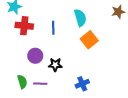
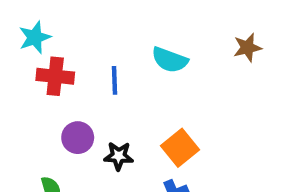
cyan semicircle: (80, 18) -> (170, 60), turned 126
orange square: (89, 40) -> (180, 148), moved

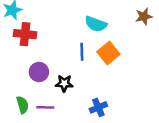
blue line: (114, 80) -> (82, 52), moved
orange square: (180, 148) -> (108, 53), moved

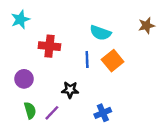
red cross: (25, 34) -> (49, 46), moved
purple circle: (39, 72) -> (24, 79), moved
purple line: (45, 107) -> (52, 113), turned -49

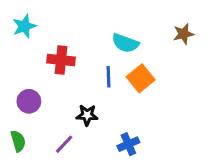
green semicircle: (30, 110) -> (18, 141), moved

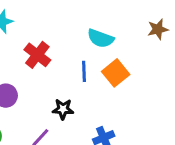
red cross: (61, 60) -> (37, 55), turned 32

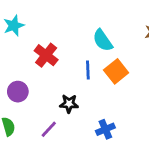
cyan semicircle: (101, 38) -> (103, 40), turned 35

